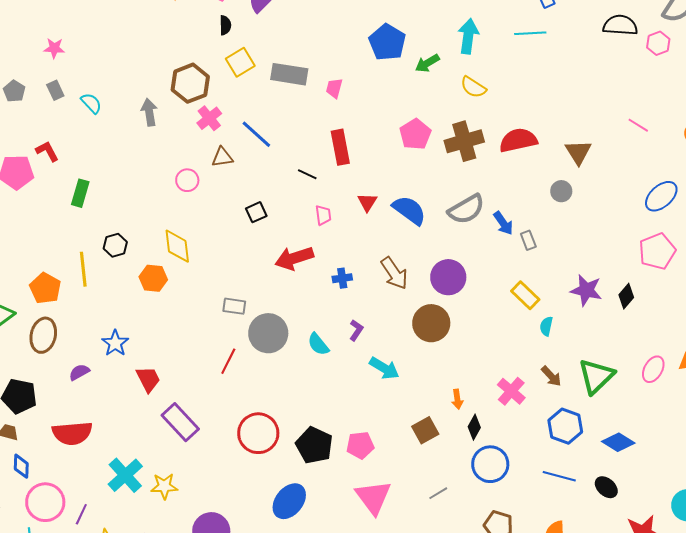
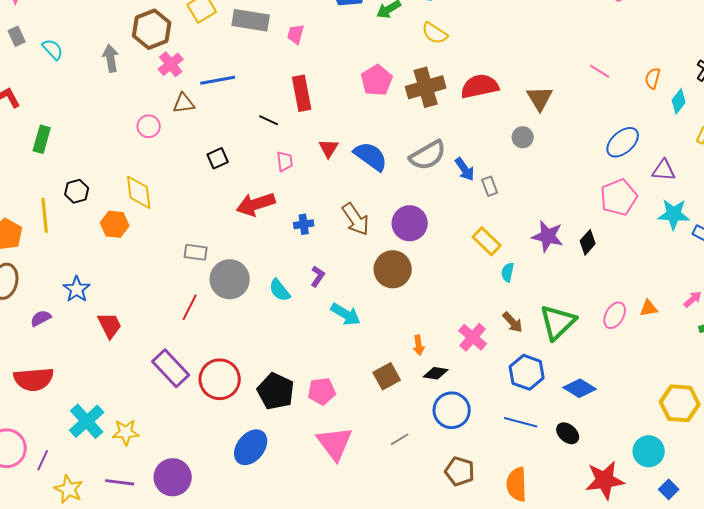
blue line: (256, 134) -> (218, 80), turned -52
purple rectangle: (180, 422) -> (171, 368), moved
black diamond: (474, 427) -> (436, 373), turned 70

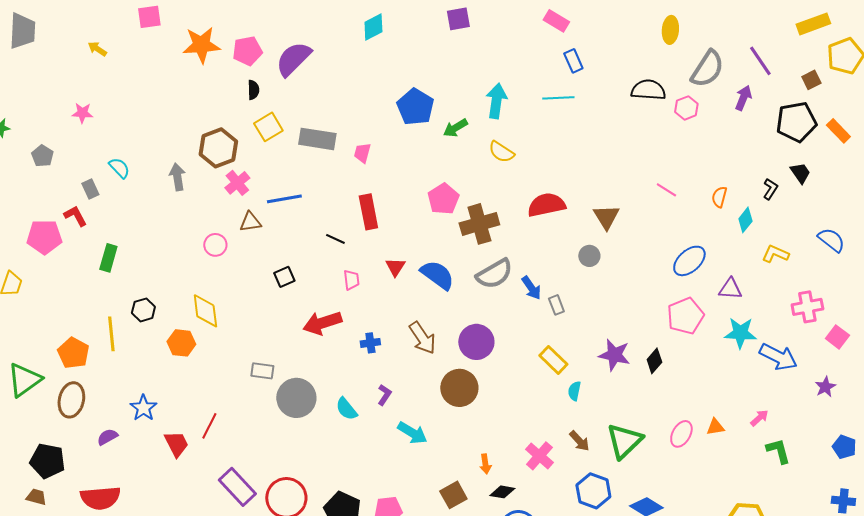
gray rectangle: (17, 36) -> (90, 189), moved
brown cross: (426, 87) -> (479, 224), moved
red line: (190, 307) -> (209, 426), moved

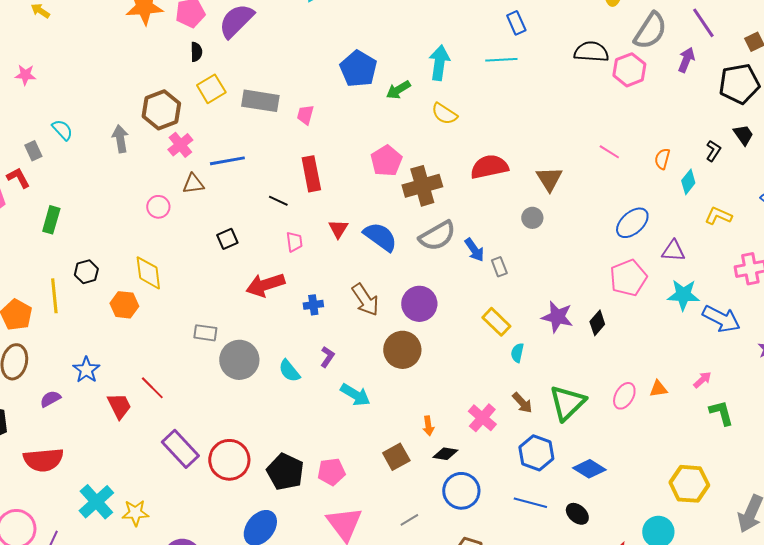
pink hexagon: (686, 108) -> (629, 70), size x1.4
red line: (209, 426) -> (152, 388), turned -72

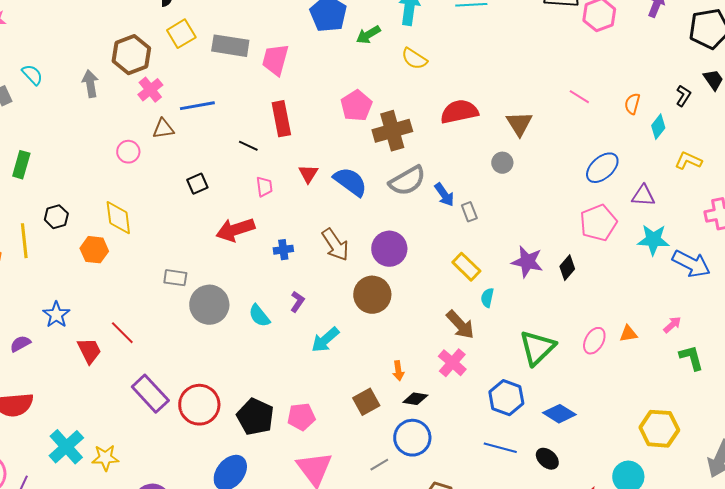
pink trapezoid: (305, 115) -> (275, 60), size x1.6
cyan arrow: (355, 395) -> (325, 340), turned 108
brown arrow: (522, 403) -> (460, 325), moved, size x1.4
blue circle: (461, 491) -> (412, 438), moved

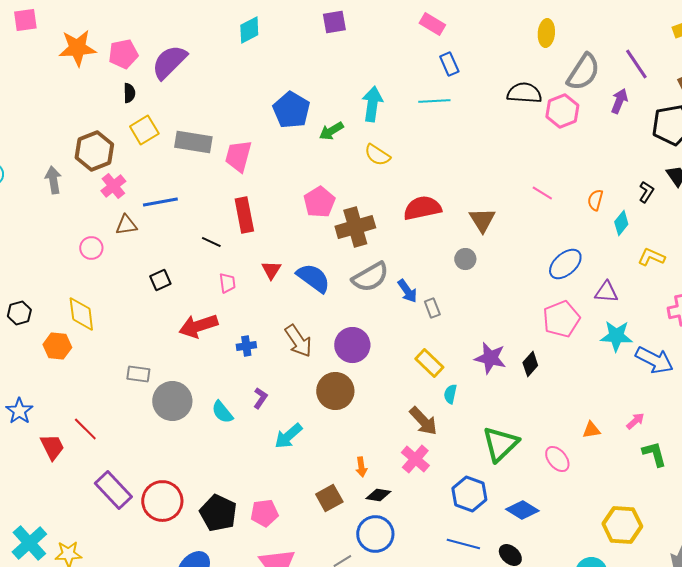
pink ellipse: (594, 341) -> (557, 459), moved, turned -68

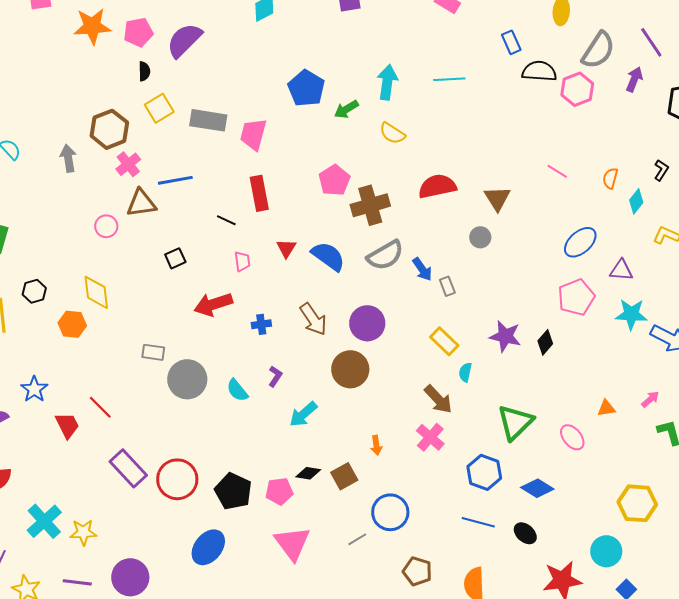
blue rectangle: (449, 64) -> (511, 42), moved
brown triangle: (126, 225) -> (141, 203), size x1.4
black diamond: (378, 495) -> (308, 473), moved

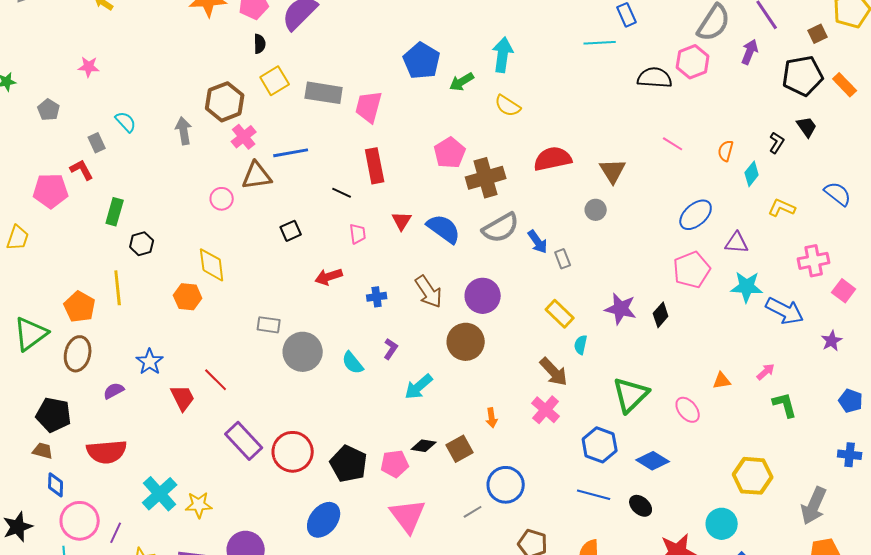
black semicircle: (539, 71) -> (655, 78), moved
cyan line: (449, 79) -> (600, 43), moved
black hexagon: (34, 291) -> (142, 244), moved
red arrow: (213, 304) -> (329, 277), size x0.7

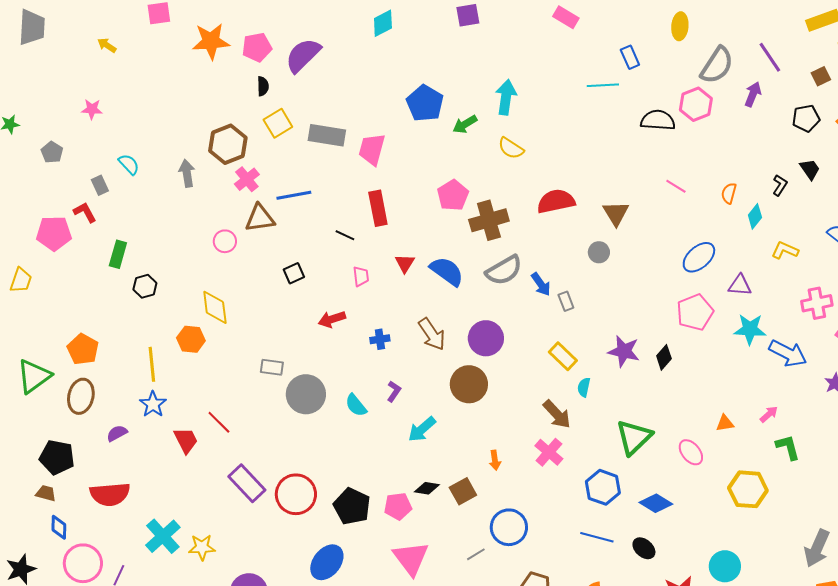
black pentagon: (803, 76) -> (806, 118), size x0.7
yellow line: (118, 288) -> (152, 364), moved
yellow hexagon: (753, 476) -> (748, 489), moved

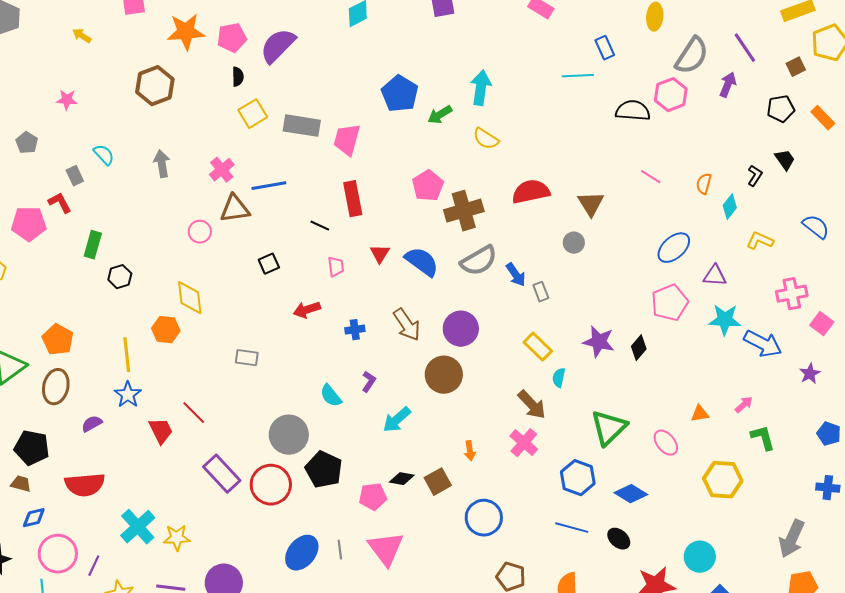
brown hexagon: (228, 144) -> (155, 86), moved
gray circle: (306, 394) -> (289, 435), moved
black pentagon: (352, 506) -> (324, 470), moved
blue diamond: (59, 527) -> (34, 518), turned 75
gray line: (476, 554) -> (340, 550), moved, turned -66

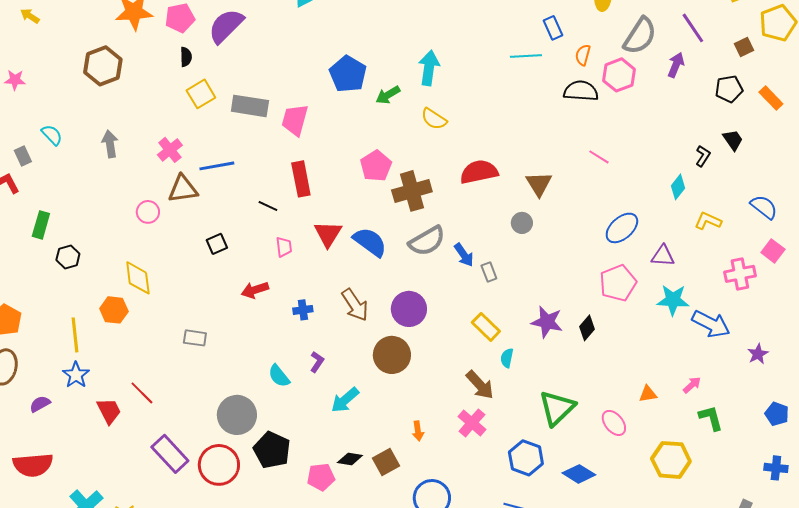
orange semicircle: (704, 184) -> (583, 55), moved
red triangle: (380, 254) -> (328, 234), size x1.4
pink square: (822, 324) -> (773, 251), moved

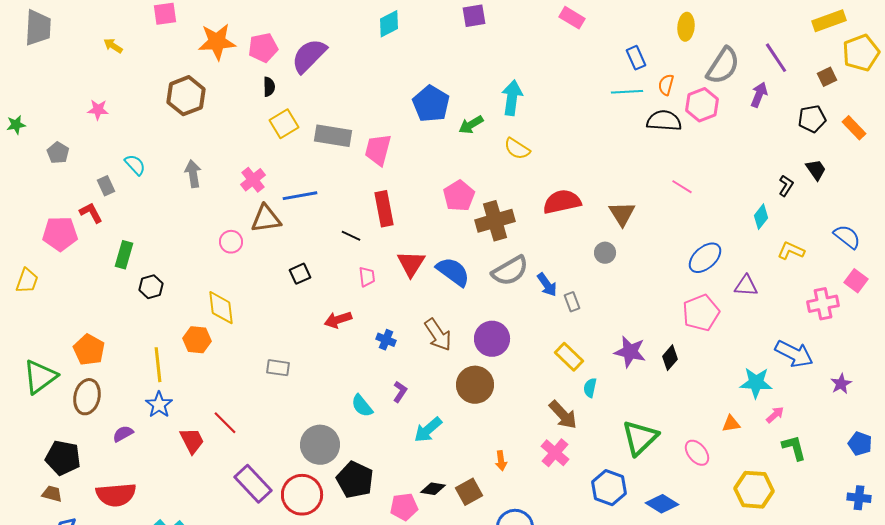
cyan line: (526, 56) -> (627, 92), moved
cyan star: (673, 300) -> (756, 383), moved
blue cross: (303, 310) -> (386, 340), turned 30

